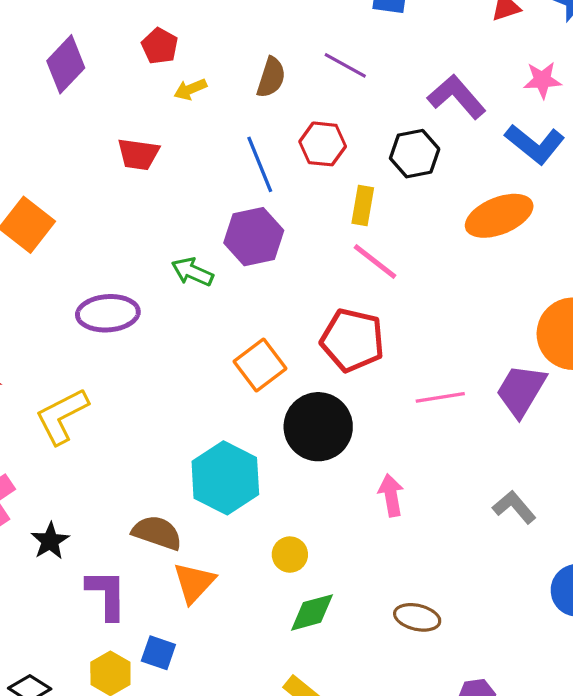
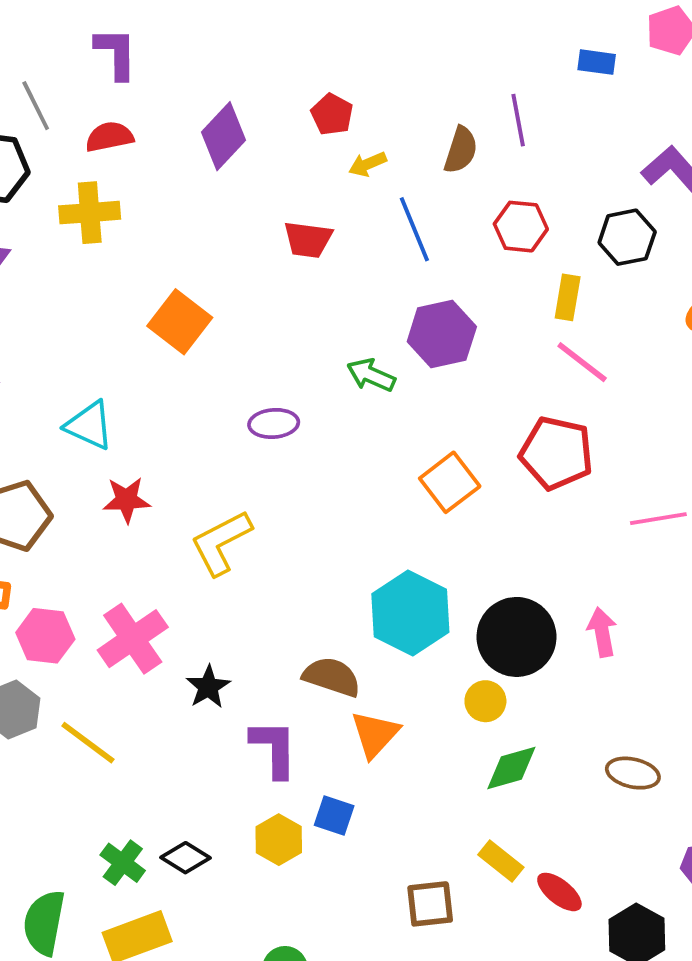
purple line: (345, 65) -> (518, 120), moved, turned 51
blue line: (260, 164) -> (414, 229), moved
purple ellipse: (108, 313) -> (274, 423), size x0.7
black circle: (318, 427) -> (517, 637), moved

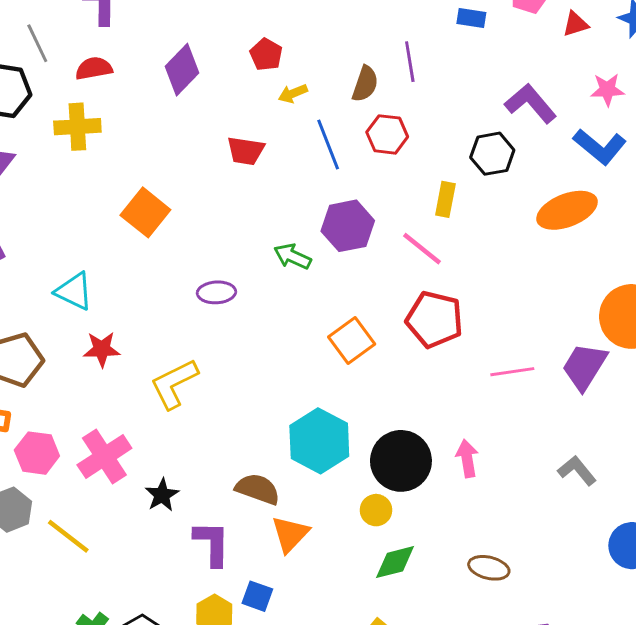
red hexagon: (521, 227) -> (387, 134), moved
pink line: (582, 362) -> (422, 249), moved

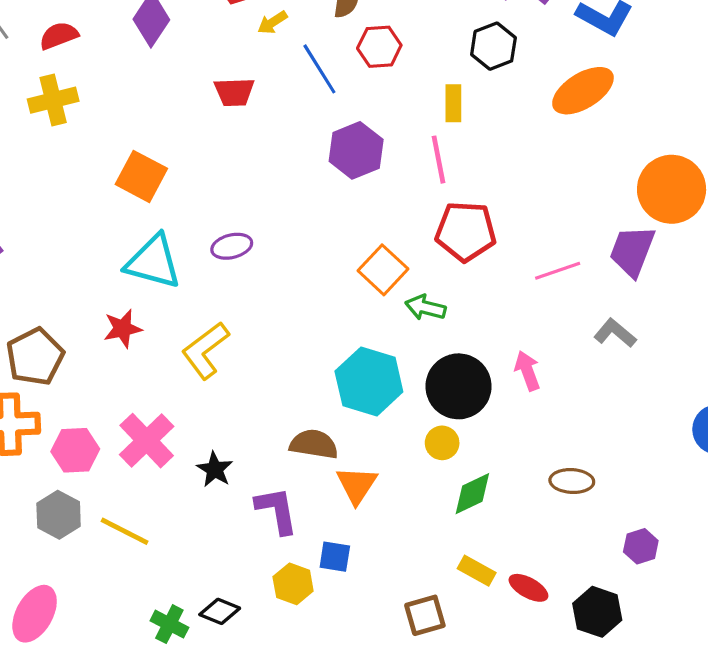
pink line: (422, 249) -> (438, 160), turned 51
green arrow: (292, 256) -> (425, 308), moved
cyan triangle: (74, 291) -> (153, 262), moved, size x1.4
gray L-shape: (577, 471) -> (615, 333), moved

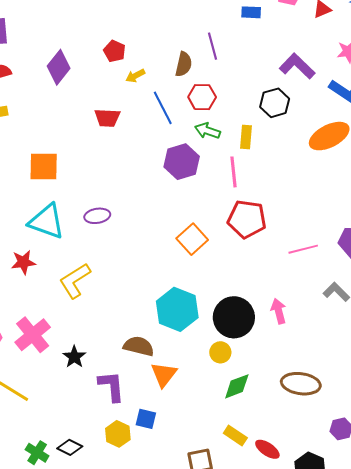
orange square: (141, 176) -> (44, 167), turned -32
green arrow: (425, 308) -> (207, 131), moved
brown ellipse: (572, 481) -> (301, 384), size x1.4

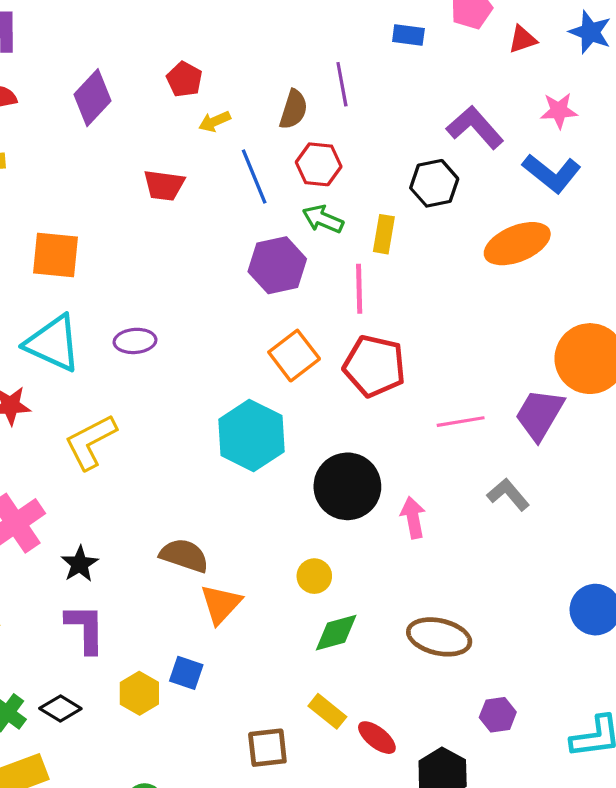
orange square: (192, 239) -> (294, 356), moved
cyan hexagon: (177, 309) -> (251, 435), moved
black circle: (234, 317) -> (347, 486), moved
purple L-shape: (112, 386) -> (85, 628), moved

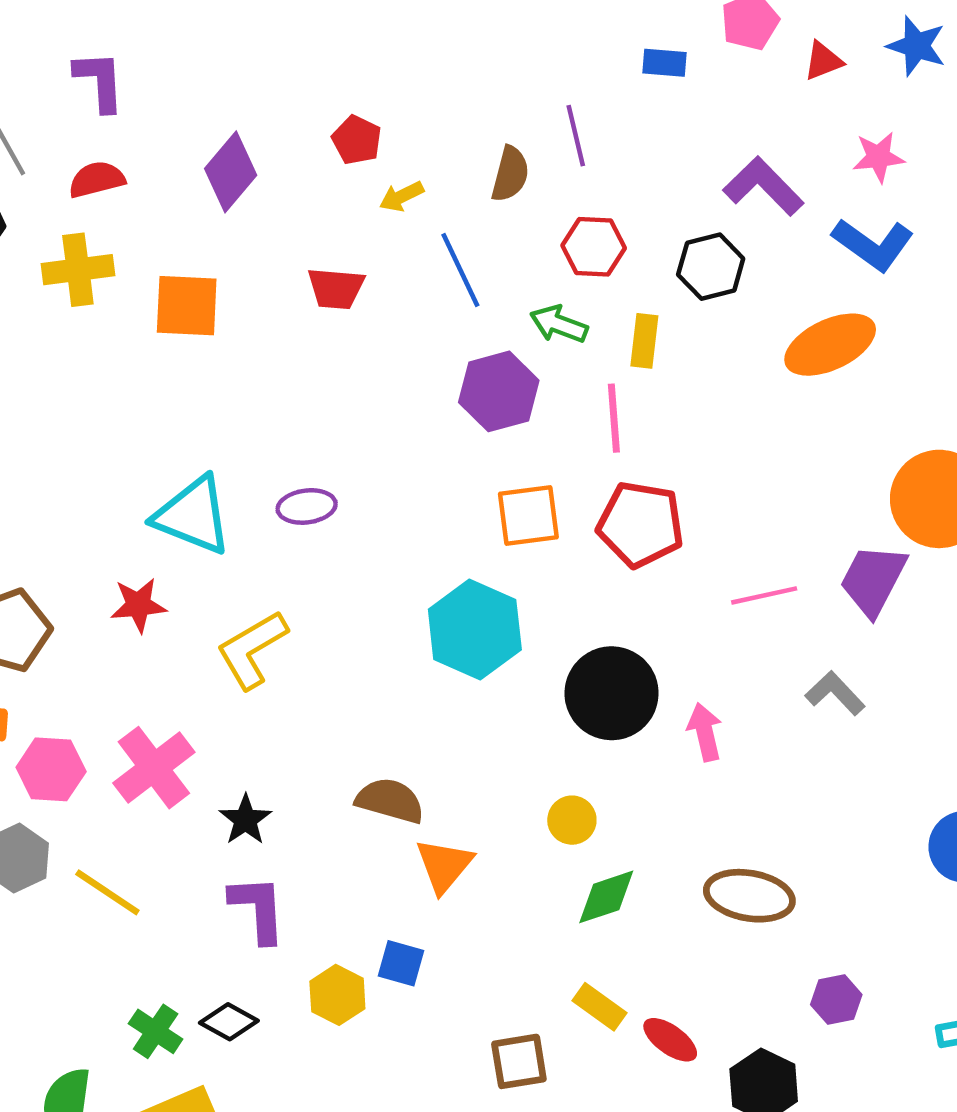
red hexagon: (319, 164) -> (594, 247), moved
orange square: (55, 255) -> (187, 306), moved
orange square: (294, 356) -> (528, 515), turned 33

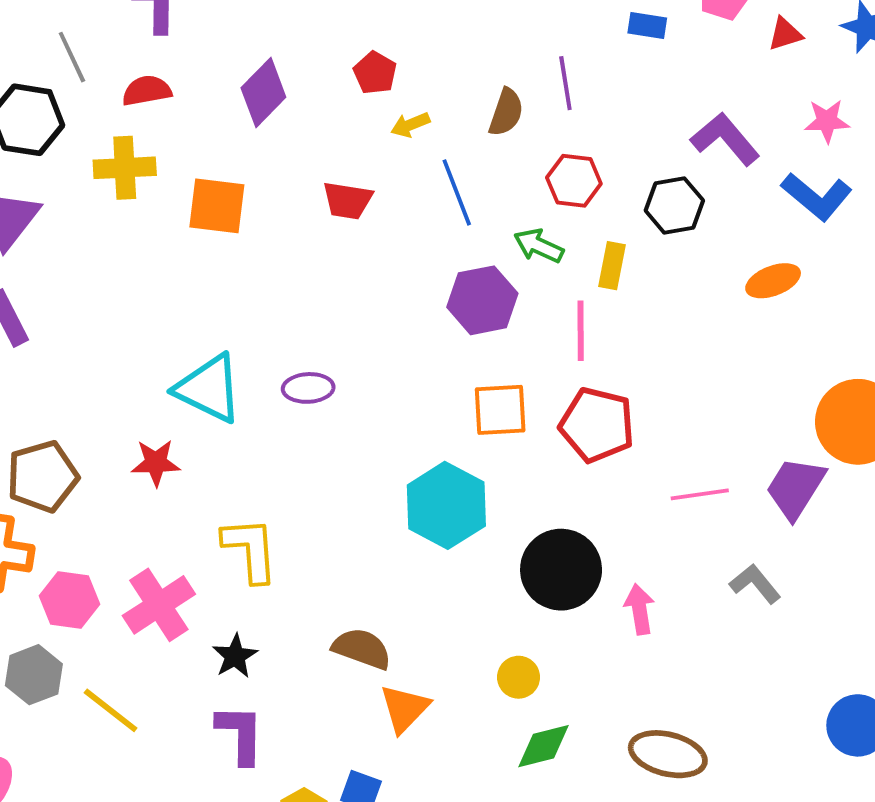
orange ellipse: (830, 345) -> (773, 281), size x0.7
yellow L-shape: (252, 650) -> (250, 550), moved, turned 112

